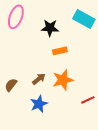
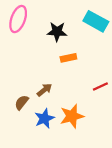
orange star: (63, 80) -> (72, 116), moved
brown semicircle: (11, 85) -> (22, 102), moved
red line: (88, 100) -> (100, 86), moved

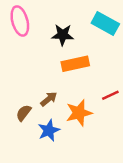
pink ellipse: (18, 19) -> (20, 21), turned -35
orange rectangle: (68, 58) -> (75, 64), size x1.5
orange star: (72, 116) -> (79, 113), moved

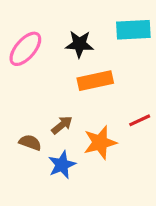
pink ellipse: (20, 21) -> (25, 49), moved, turned 56
cyan rectangle: (105, 24) -> (133, 30), turned -32
brown semicircle: (24, 113) -> (30, 143), turned 72

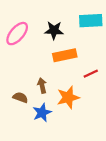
red line: (140, 120) -> (91, 74), moved
brown arrow: (62, 125) -> (42, 86), turned -64

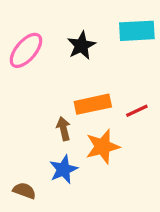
black star: (54, 30) -> (81, 45), turned -30
orange rectangle: (65, 55) -> (93, 104), moved
brown semicircle: (20, 97) -> (24, 191), moved

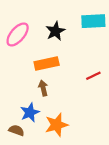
orange rectangle: (93, 104) -> (47, 63), moved
orange star: (103, 147) -> (57, 125), moved
blue star: (63, 169) -> (30, 113), moved

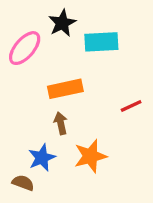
cyan rectangle: (93, 21) -> (101, 42), moved
black star: (55, 31) -> (62, 23), moved
orange star: (57, 125) -> (90, 156), moved

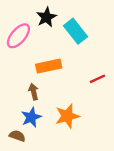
cyan rectangle: (101, 42) -> (75, 31), turned 55
brown arrow: (61, 123) -> (34, 92), moved

